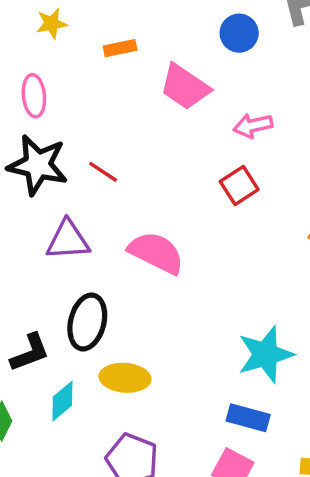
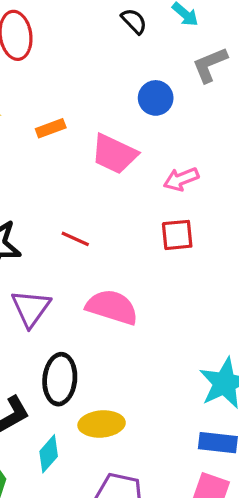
red line: (103, 172) -> (75, 239), moved
red square: (239, 185) -> (177, 235), turned 36
purple triangle: (68, 240) -> (31, 308), turned -42

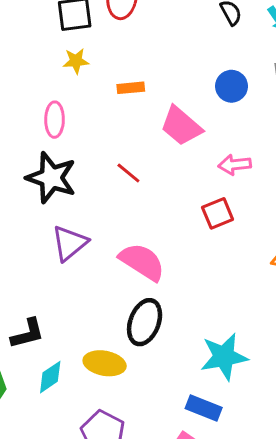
red square: (177, 235) -> (218, 213), turned -32
red line: (75, 239) -> (128, 173), moved
black ellipse: (60, 379) -> (145, 322), moved

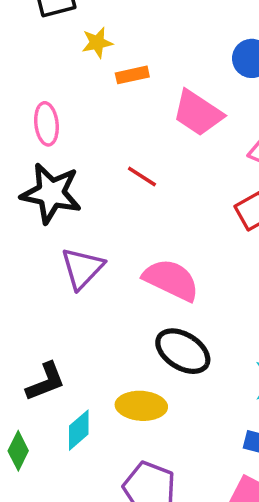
yellow star: (76, 61) -> (97, 43), moved
black ellipse: (145, 322) -> (183, 351), turned -72

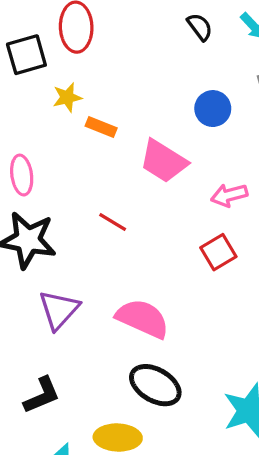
orange rectangle: (132, 75) -> (101, 127), turned 36
black L-shape: (46, 382) -> (42, 395), moved

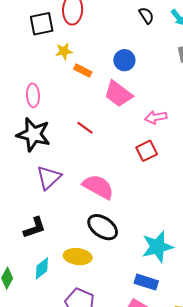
blue circle: (213, 109) -> (124, 60), moved

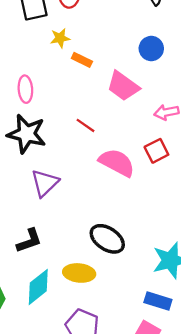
blue circle: (124, 60) -> (151, 49), moved
pink semicircle: (98, 187) -> (117, 163), moved
cyan diamond: (42, 268) -> (38, 287), size x1.4

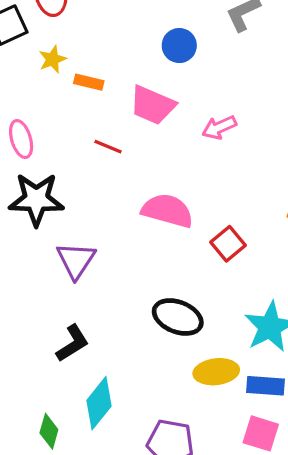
red line: (85, 125) -> (108, 147), moved
red square: (156, 151) -> (228, 244), moved
yellow ellipse: (79, 273) -> (216, 372), moved

